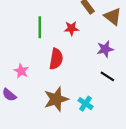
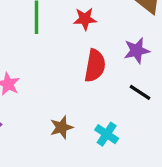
red semicircle: (56, 59) -> (95, 66), moved
brown star: (56, 99) -> (62, 127), size x0.6

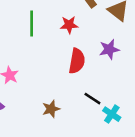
black line: (140, 92) -> (92, 99), moved
cyan cross: (107, 134) -> (112, 114), moved

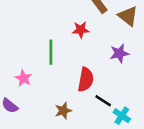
green line: (32, 24) -> (51, 52), moved
red semicircle: (77, 61) -> (86, 80), moved

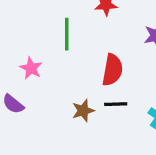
black line: (103, 101) -> (116, 104), moved, turned -35

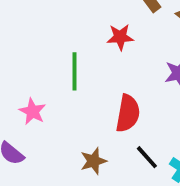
black line: (116, 104) -> (147, 157), moved, turned 50

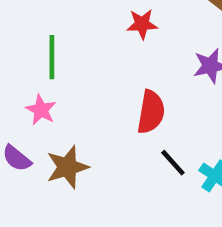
green line: (74, 71) -> (52, 57), moved
brown star: (93, 161) -> (67, 167), moved, size x1.4

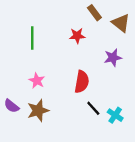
green line: (52, 57) -> (32, 38), moved
pink star: (41, 110) -> (37, 81), moved

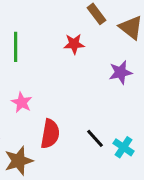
red semicircle: (82, 82) -> (50, 134), moved
brown star: (38, 111) -> (19, 161), moved

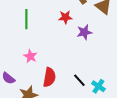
purple star: (121, 72) -> (84, 32), moved

